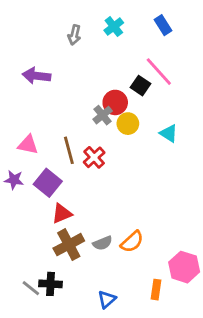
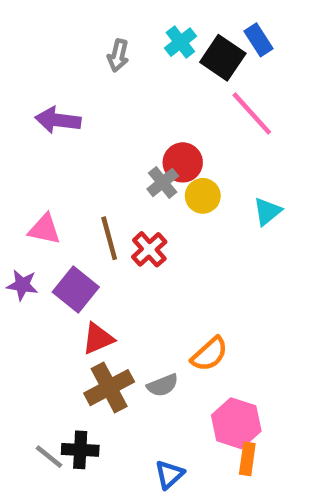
black square: (141, 86) -> (223, 58), moved, size x1.4
cyan triangle: (169, 133) -> (267, 211), turned 48
orange semicircle: (132, 242) -> (209, 354), moved
pink hexagon: (184, 267) -> (236, 423), moved

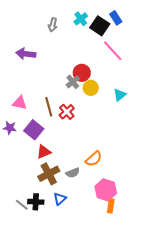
blue triangle: (169, 474) -> (60, 199), moved

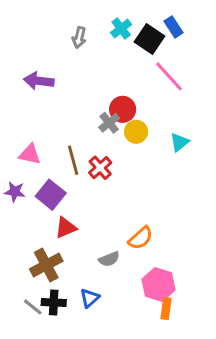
brown cross: (49, 174) -> (46, 265), moved

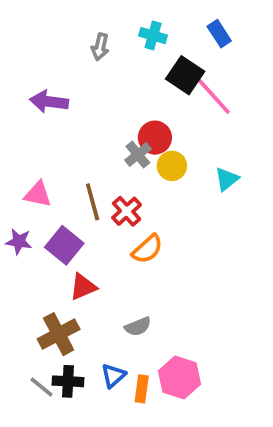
cyan cross: (121, 28) -> (153, 36), turned -36
black square: (150, 39) -> (185, 75), moved
orange semicircle: (141, 238) -> (147, 249), moved
pink hexagon: (159, 285) -> (179, 378), moved
orange rectangle: (166, 308) -> (142, 389), moved

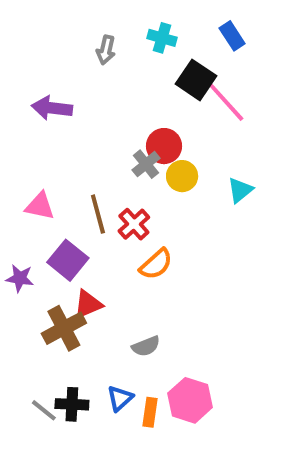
purple star: (19, 241) -> (20, 278), moved
brown cross: (59, 334) -> (64, 328), moved

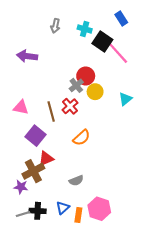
cyan cross: (162, 38) -> (85, 29), moved
red cross: (134, 224) -> (70, 106), moved
purple star: (20, 278) -> (21, 187), moved
gray line: (44, 410) -> (23, 214), turned -56

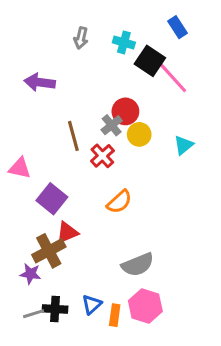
pink triangle: (21, 107) -> (20, 168), moved
brown line: (51, 112) -> (73, 136), moved
gray semicircle: (76, 181) -> (138, 265), moved, size x1.5

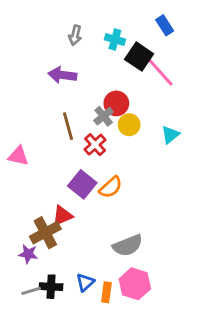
purple arrow: (40, 82) -> (62, 75), moved
purple square: (52, 199) -> (82, 184), moved

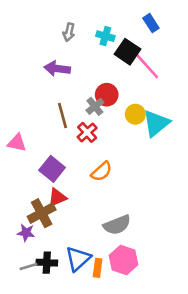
yellow circle: (129, 125) -> (135, 114), moved
cyan triangle: (170, 135) -> (156, 123), size x1.6
purple square: (82, 184) -> (52, 169), moved
blue triangle: (85, 282) -> (78, 259), size x1.5

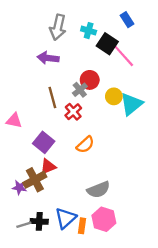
gray arrow: (69, 32) -> (58, 27), size x1.6
purple star: (26, 233) -> (19, 187), moved

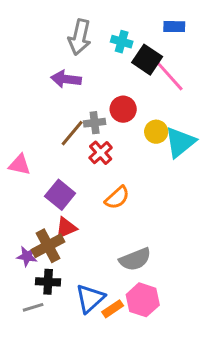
blue rectangle: (127, 20) -> (174, 27), turned -56
gray cross: (80, 90) -> (95, 123), moved, turned 32
brown line: (52, 97) -> (72, 133), turned 55
black cross: (39, 221) -> (48, 282), moved
orange rectangle: (82, 226) -> (113, 309), turned 48

